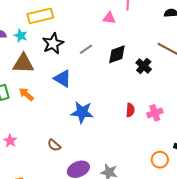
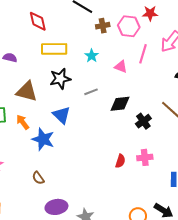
cyan star: (21, 36) -> (92, 56), moved
blue star: (82, 112) -> (43, 139), moved
pink cross: (155, 113) -> (145, 157), moved

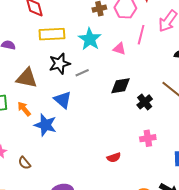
cyan star: (92, 56) -> (90, 39), size x1.6
gray line: (91, 92) -> (82, 73), moved
red semicircle: (120, 161) -> (114, 157), moved, turned 56
brown semicircle: (38, 178) -> (24, 163), moved

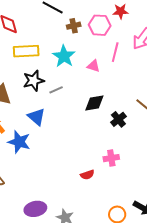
pink cross: (148, 138) -> (111, 158), moved

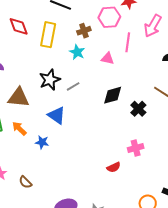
brown cross: (74, 26) -> (84, 31), moved
yellow rectangle: (26, 51) -> (48, 35), moved, turned -70
cyan star: (64, 56) -> (77, 52), size x0.7
blue star: (19, 142) -> (42, 142), size x0.6

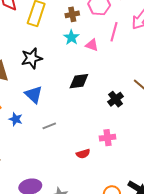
cyan star: (77, 52) -> (71, 37), moved
gray line: (73, 86) -> (49, 126), moved
black diamond: (113, 95) -> (79, 81), moved

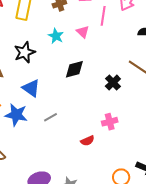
cyan star: (71, 37) -> (56, 36), moved
pink triangle: (92, 45) -> (83, 32), turned 32
blue star: (16, 119) -> (16, 115), size x1.6

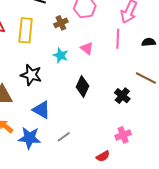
pink line: (103, 16) -> (118, 39), moved
black star: (25, 52) -> (31, 75), turned -30
black diamond: (74, 69) -> (82, 86), turned -45

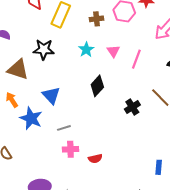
pink line: (118, 39) -> (136, 59), moved
black star: (31, 75) -> (44, 49), moved, turned -30
pink cross: (123, 135) -> (70, 149), moved

